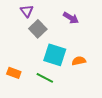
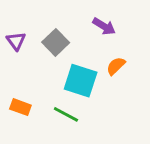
purple triangle: (27, 11) -> (16, 41), moved
orange semicircle: (79, 61) -> (116, 66), moved, turned -32

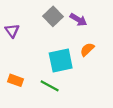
gray square: (56, 42) -> (53, 16), moved
cyan square: (81, 81) -> (61, 60), turned -30

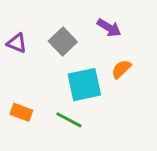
gray square: (53, 16) -> (63, 42), moved
purple triangle: (12, 31) -> (17, 43), turned -32

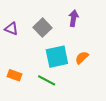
purple arrow: (109, 28) -> (74, 18), turned -112
orange semicircle: (121, 69) -> (82, 58), moved

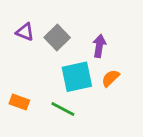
purple arrow: (74, 18) -> (99, 46), moved
purple triangle: (11, 29) -> (25, 32), moved

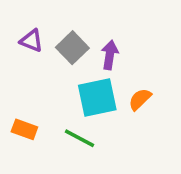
purple arrow: (99, 46) -> (110, 55), moved

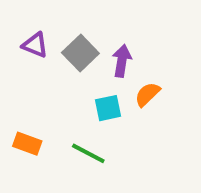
cyan square: (97, 97) -> (108, 108), size x0.6
orange semicircle: (140, 99) -> (147, 94), moved

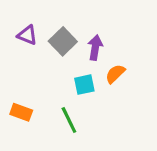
green line: (88, 153) -> (69, 120), turned 36

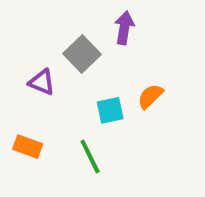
purple triangle: (27, 35) -> (42, 82), moved
purple arrow: (95, 48) -> (124, 28), moved

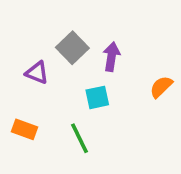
purple arrow: (124, 28) -> (111, 57), moved
orange semicircle: (150, 96) -> (161, 87), moved

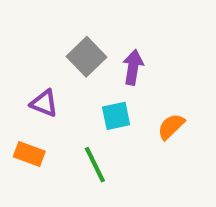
purple triangle: (37, 73) -> (44, 103), moved
orange semicircle: (161, 87) -> (171, 127), moved

